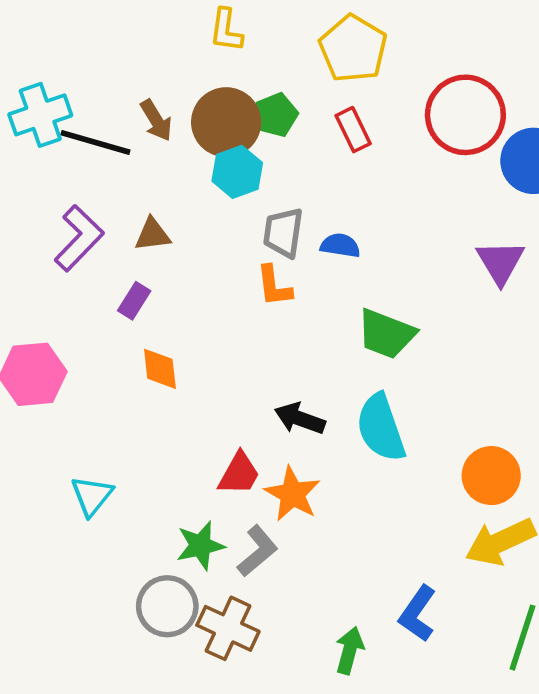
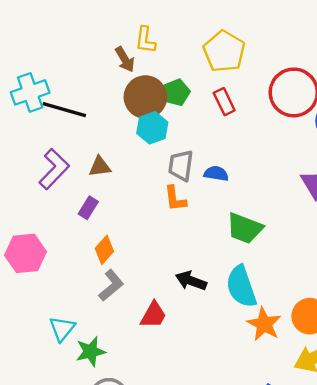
brown arrow: (156, 120) -> (125, 59), moved
orange diamond: (160, 369) -> (104, 250), turned 48
orange star: (292, 494) -> (264, 324), moved
green star: (200, 546) -> (91, 352), moved
gray L-shape: (257, 551) -> (111, 285), moved

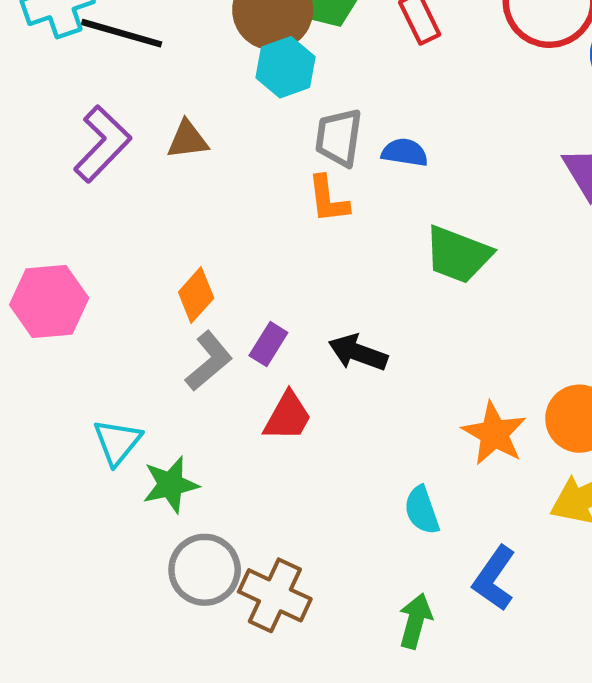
purple rectangle: (88, 208) -> (268, 344), moved
cyan semicircle: (241, 286) -> (422, 510), moved, size x0.6

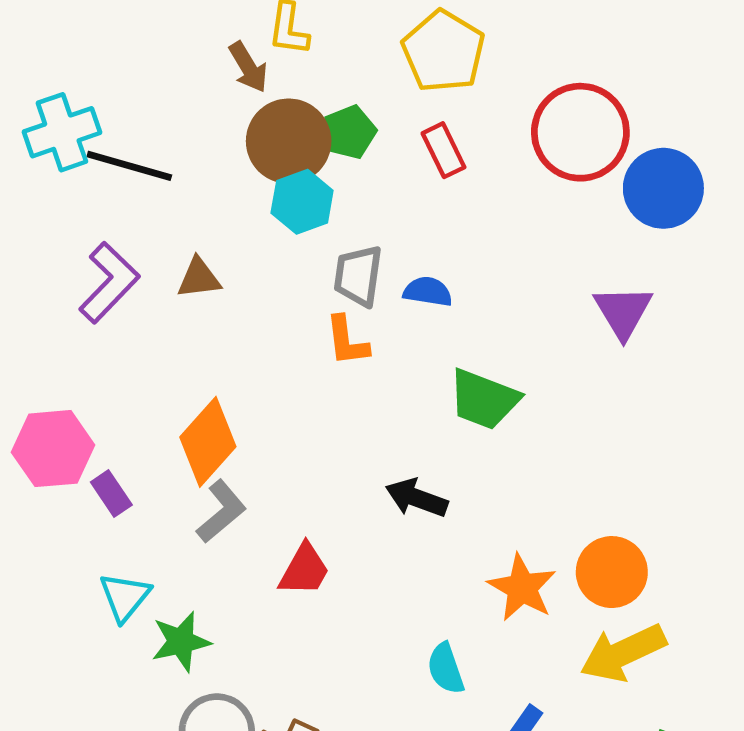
orange diamond: (196, 295) -> (208, 442), size x1.5
purple rectangle: (268, 344) -> (111, 493), moved, turned -66
black arrow: (358, 353) -> (417, 498), moved

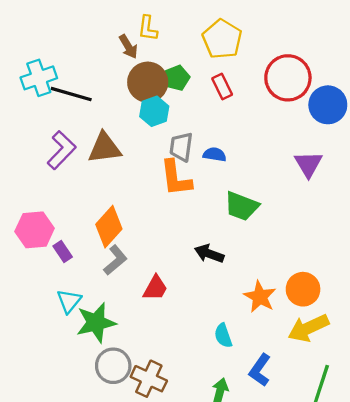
brown triangle: (199, 278) -> (105, 148), size x1.6
orange L-shape: (347, 341) -> (176, 178), size x1.5
green star: (181, 642) -> (96, 323), size x1.4

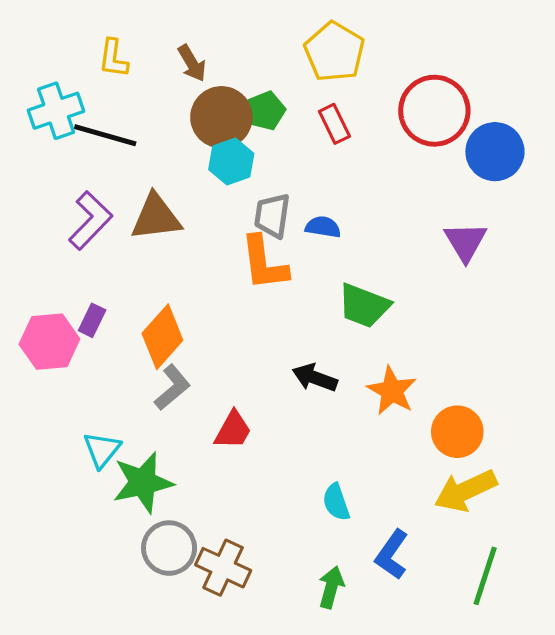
yellow L-shape: (148, 28) -> (113, 58), moved
purple rectangle: (63, 251) -> (92, 320), moved, turned 60
orange star: (260, 297) -> (392, 391), moved

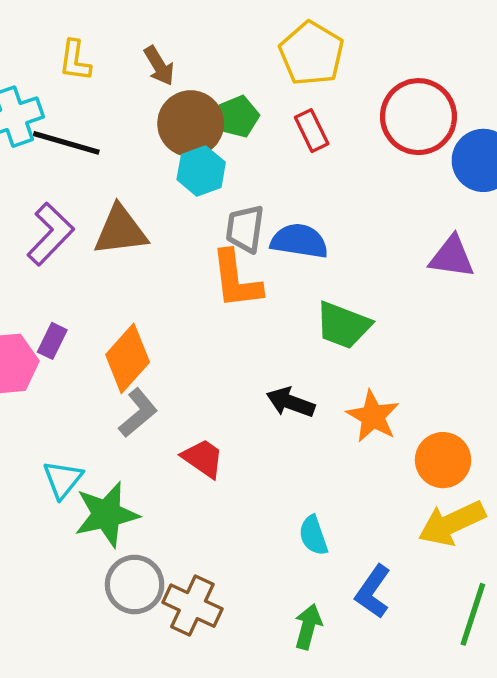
blue semicircle: (323, 227) -> (299, 241), size x1.5
purple triangle: (465, 242) -> (452, 257), turned -51
red trapezoid: (233, 430) -> (203, 458), turned -84

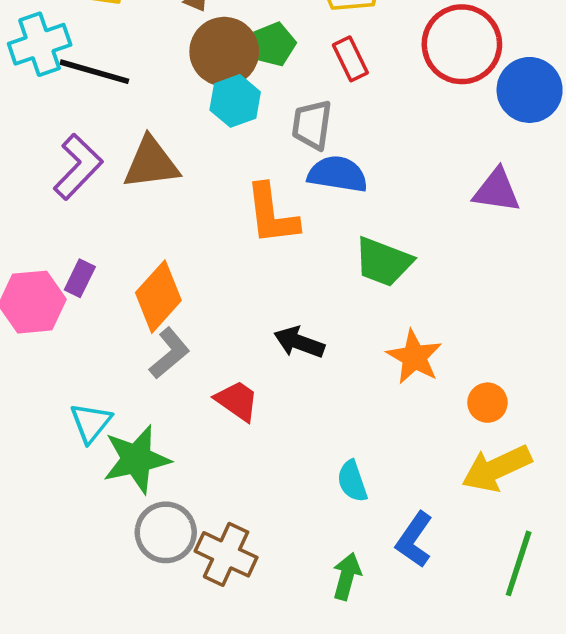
gray trapezoid: (245, 229) -> (312, 125), moved
black arrow: (291, 402) -> (299, 342), moved
orange circle: (443, 460) -> (487, 403), size x0.7

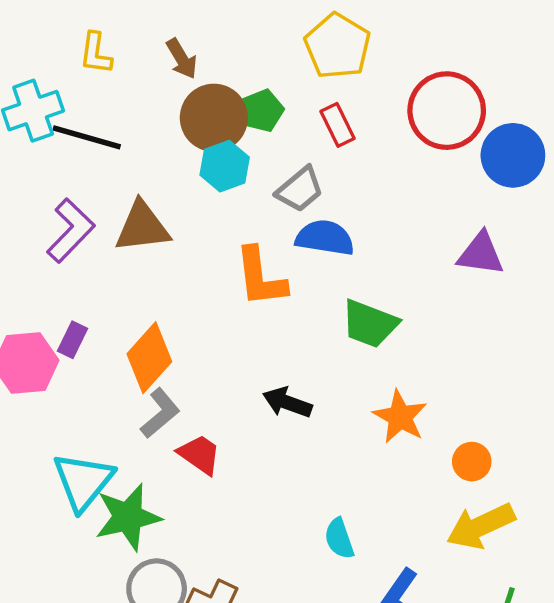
gray trapezoid: (312, 125) -> (300, 189), turned -138
red trapezoid: (237, 401) -> (200, 454), moved
cyan triangle: (91, 423) -> (83, 481), size x1.5

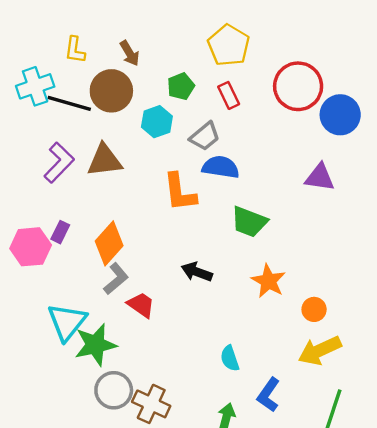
brown circle: (214, 118) -> (111, 91), moved

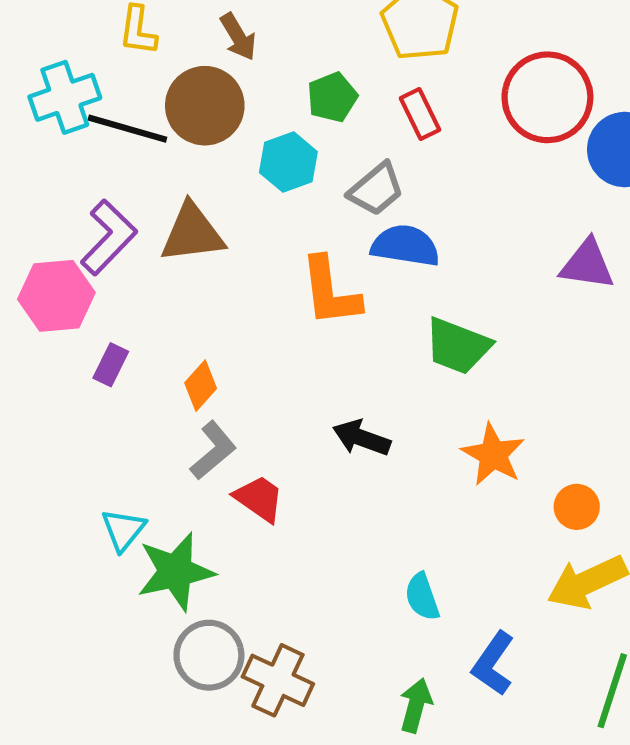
orange diamond: (109, 243) -> (201, 386), size x0.6
pink hexagon: (31, 247) -> (56, 296), moved
cyan triangle: (67, 322) -> (123, 530), size x0.6

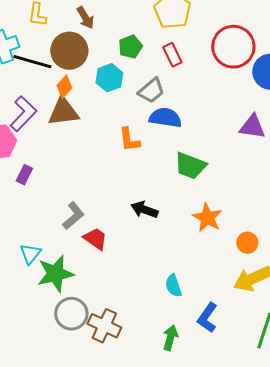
orange L-shape: (330, 292) -> (129, 140), size x0.7
orange diamond: (201, 386) -> (64, 87), moved

